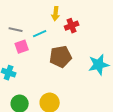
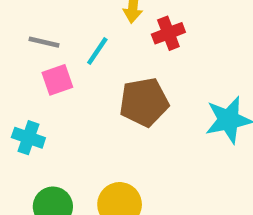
cyan line: (40, 34) -> (97, 51), turned -32

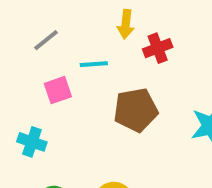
gray line: (44, 42) -> (46, 40), moved, turned -52
cyan line: (97, 51) -> (94, 64), turned 52

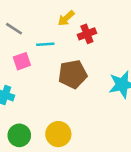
yellow arrow: (126, 24) -> (66, 18), turned 42
gray line: (46, 40) -> (14, 29), turned 72

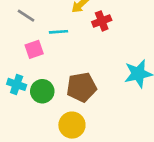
brown pentagon: (73, 74) -> (81, 87), moved
green circle: (19, 135) -> (42, 91), moved

